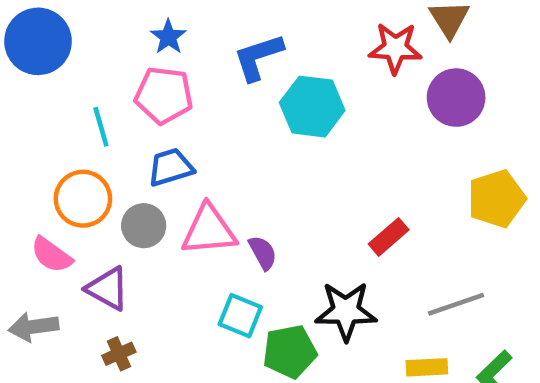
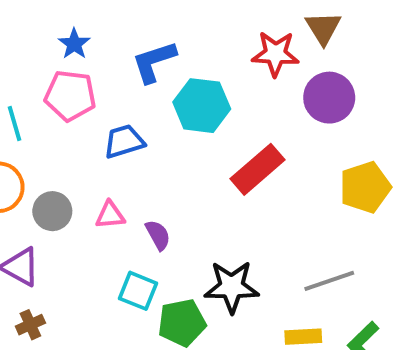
blue trapezoid: (171, 167) -> (124, 141), moved
pink triangle: (209, 230) -> (110, 215), size x0.6
red rectangle: (389, 237) -> (258, 169), moved, size x1.5

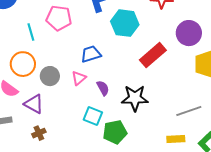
purple circle: (329, 98) -> (189, 33), moved
blue trapezoid: (124, 141) -> (91, 54), moved
pink triangle: (110, 215) -> (79, 78), turned -35
black star: (232, 287) -> (135, 98), moved

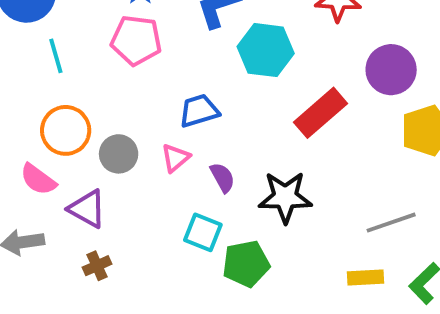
cyan line: (31, 32) -> (56, 56), moved

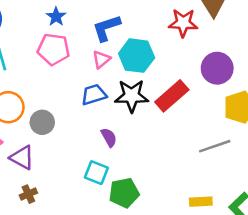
pink triangle: (175, 158) -> (101, 59), moved
black star: (285, 197) -> (132, 96), moved
gray line: (391, 223) -> (215, 146), moved

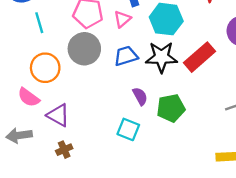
pink triangle: (101, 59) -> (122, 19), moved
gray circle: (42, 122) -> (84, 49), moved, size x1.4
green pentagon: (124, 193) -> (171, 108), moved

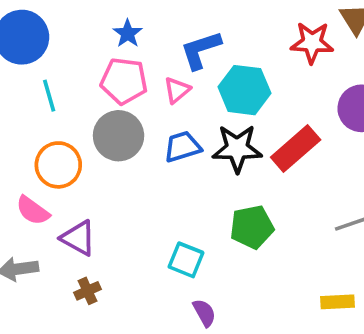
purple semicircle: (140, 96) -> (204, 313), moved

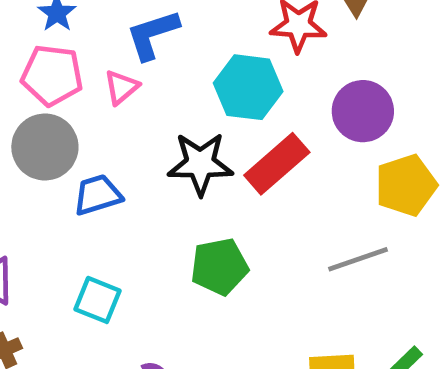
cyan hexagon: (244, 90) -> (248, 87), moved
blue trapezoid: (182, 147) -> (98, 195), moved
cyan square: (186, 260) -> (98, 300), moved

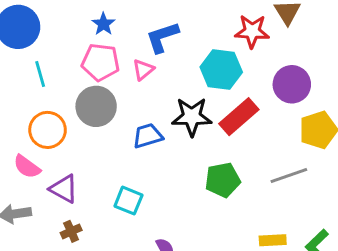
blue trapezoid: (98, 195) -> (148, 136), moved
green pentagon: (219, 267) -> (223, 180), moved

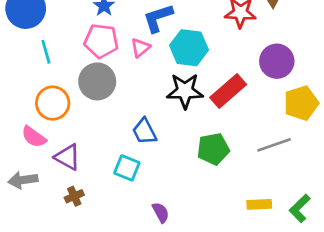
cyan hexagon: (221, 70) -> (189, 48), moved
blue trapezoid: (148, 136) -> (144, 131), moved, turned -100

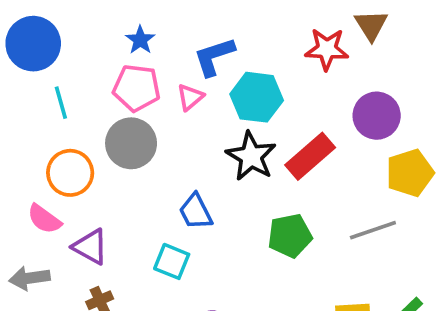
black star: (185, 91) -> (251, 156), turned 30

